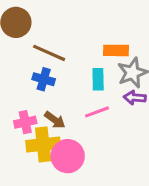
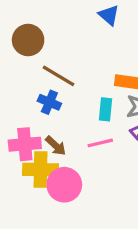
pink cross: (25, 122) -> (25, 144), size x1.4

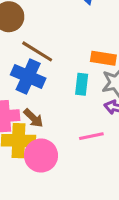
blue cross: (49, 102) -> (28, 76), size x1.5
pink line: (100, 143) -> (91, 136), moved

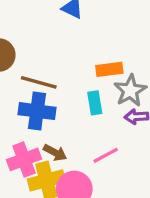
pink line: (91, 136) -> (106, 155), moved

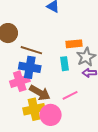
brown arrow: (55, 153) -> (40, 93), size x1.5
pink cross: (24, 159) -> (20, 81), moved

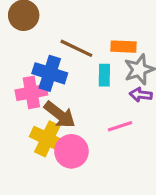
brown line: (31, 50) -> (76, 48), moved
pink line: (70, 95) -> (120, 126), moved
yellow cross: (34, 109) -> (47, 139), turned 30

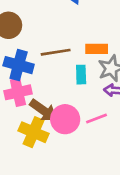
brown line: (76, 48) -> (56, 52), turned -32
blue cross: (50, 73) -> (19, 65), moved
pink circle: (71, 151) -> (65, 119), moved

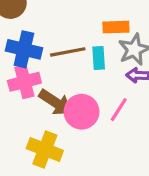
brown line: (56, 52) -> (68, 52), moved
pink line: (97, 118) -> (119, 110), turned -35
yellow cross: (33, 132) -> (45, 149), moved

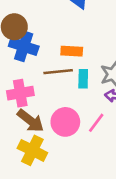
orange rectangle: (116, 27) -> (72, 51), moved
blue cross: (24, 49) -> (24, 46), moved
brown arrow: (55, 102) -> (30, 121), moved

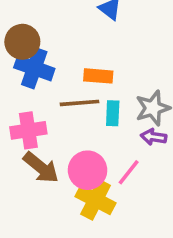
yellow cross: (32, 150) -> (96, 200), moved

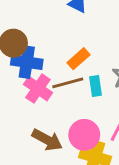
orange rectangle: (98, 76) -> (79, 59), turned -35
pink cross: (28, 130) -> (38, 89), moved, turned -36

